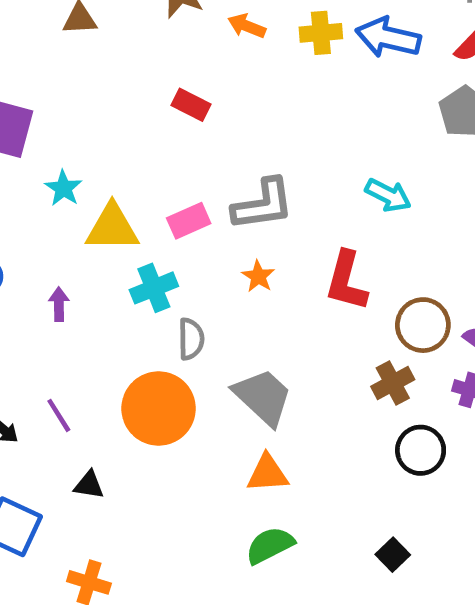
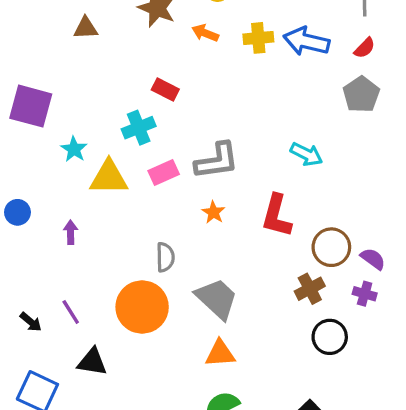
cyan cross: (154, 288) -> (139, 128), moved
black triangle: (89, 485) -> (92, 362), size x1.4

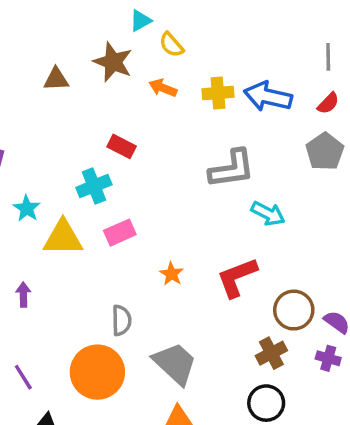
brown triangle: (86, 28) -> (56, 79), moved
gray L-shape: (217, 161) -> (232, 169), moved
red L-shape: (277, 216) -> (237, 277), turned 54
black circle: (330, 337) -> (266, 403), moved

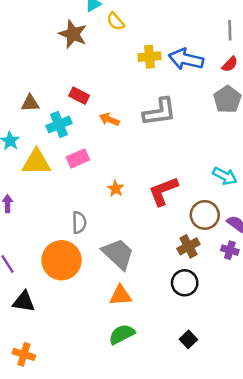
brown triangle: (56, 79) -> (30, 103), moved
orange arrow: (163, 88) -> (109, 119), moved
cyan arrow: (268, 214) -> (225, 176), moved

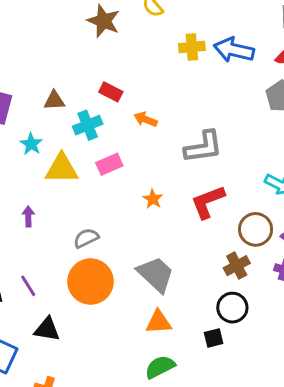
gray L-shape: (160, 112) -> (203, 147), moved
gray semicircle: (79, 222) -> (86, 238), moved, turned -115
black square: (188, 339) -> (214, 338), moved, turned 30

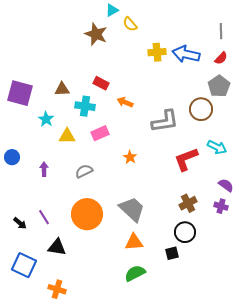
cyan cross: (88, 125) -> (85, 106), turned 30
yellow triangle: (62, 169) -> (67, 136), size x0.7
red L-shape: (208, 202) -> (186, 159), moved
brown circle: (256, 229) -> (201, 109), moved
gray semicircle: (86, 238) -> (84, 171), moved

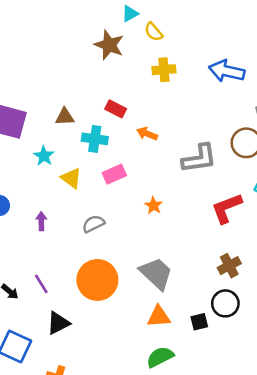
yellow cross: (157, 52) -> (164, 70), moved
yellow triangle: (67, 136) -> (71, 178), turned 36
black triangle: (57, 247) -> (58, 323), turned -36
black square: (172, 253) -> (199, 322), moved

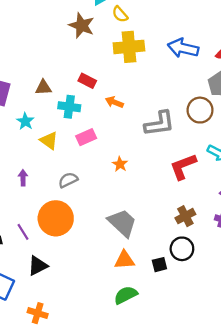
yellow cross: (164, 70) -> (129, 47), size x1.5
orange circle: (97, 280) -> (56, 218), moved

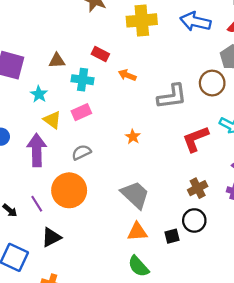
pink rectangle: (86, 137) -> (81, 112), moved
yellow triangle: (49, 141) -> (52, 120), moved
purple arrow: (23, 178) -> (37, 150), size x2.0
green semicircle: (126, 295) -> (138, 266), turned -105

